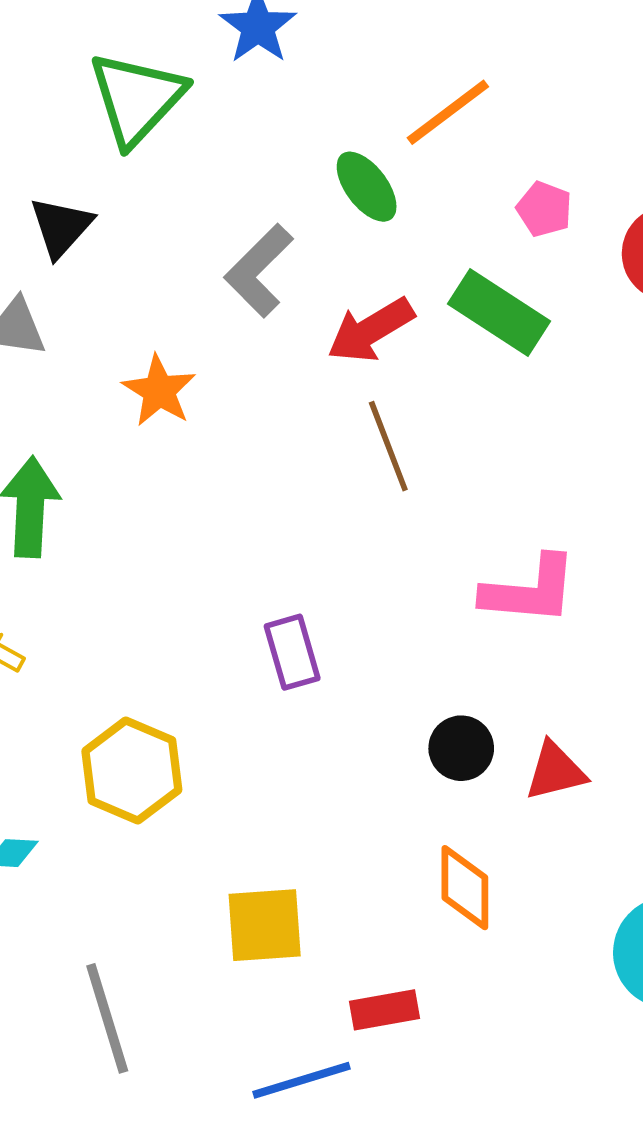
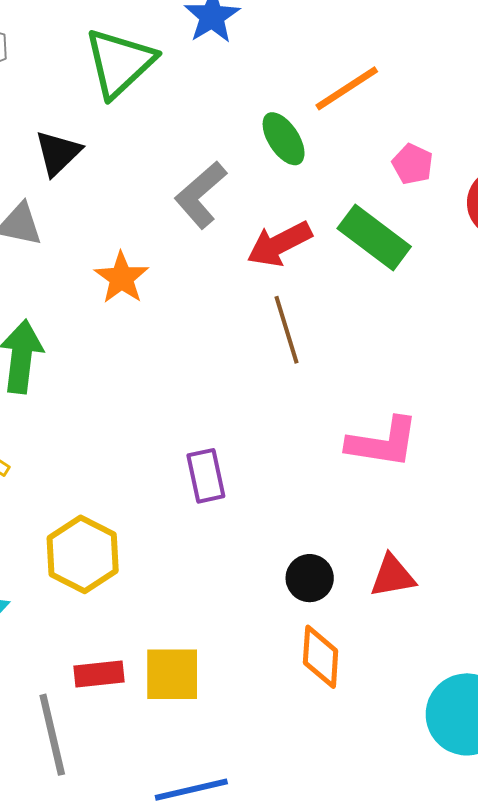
black circle: (461, 748) -> (310, 578), moved
red rectangle: (385, 1010) -> (99, 674), moved

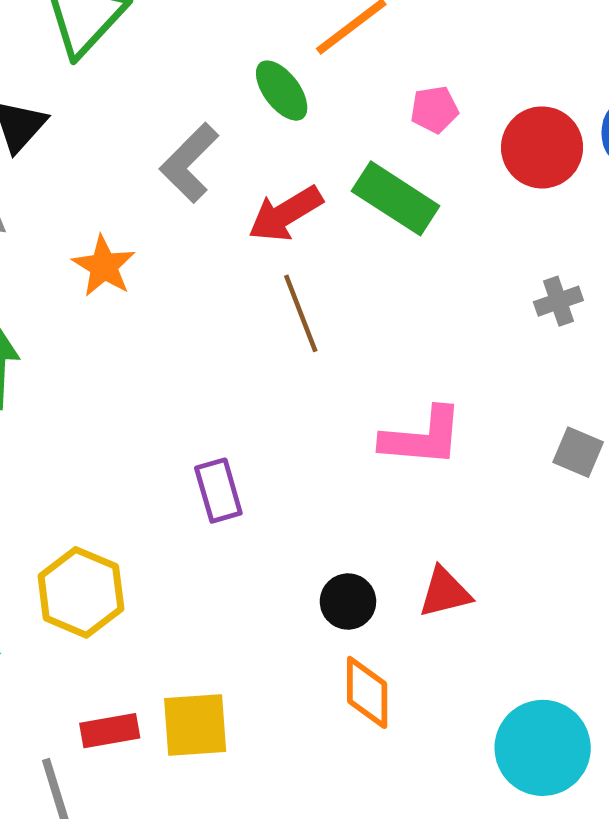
pink pentagon: (413, 164) -> (434, 110), turned -30

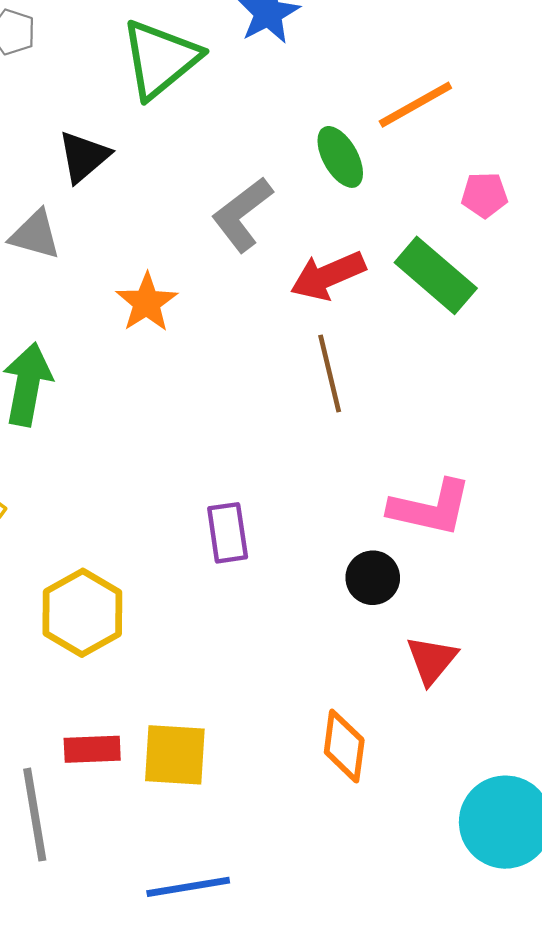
red triangle: (445, 592) -> (432, 660), turned -44
black circle: (348, 602) -> (373, 578), moved

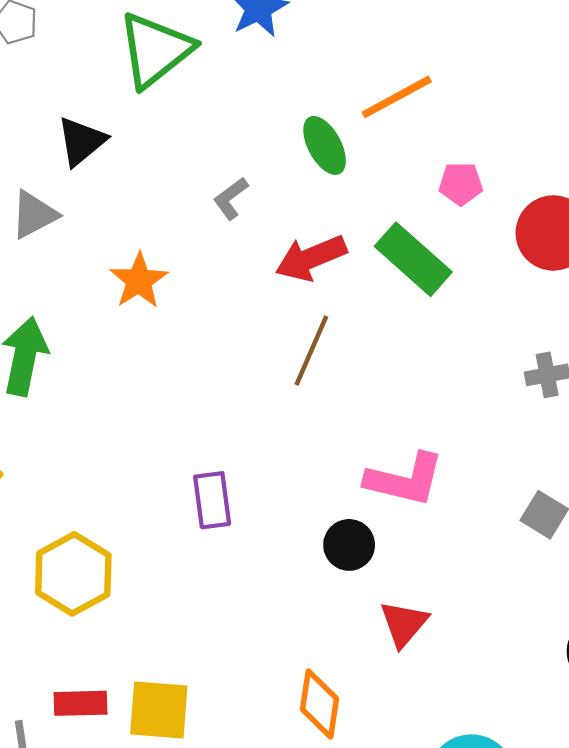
gray L-shape: (242, 214) -> (231, 198), size x0.6
gray triangle: (35, 235) -> (34, 215), turned -44
brown line: (330, 373) -> (311, 351), turned 36

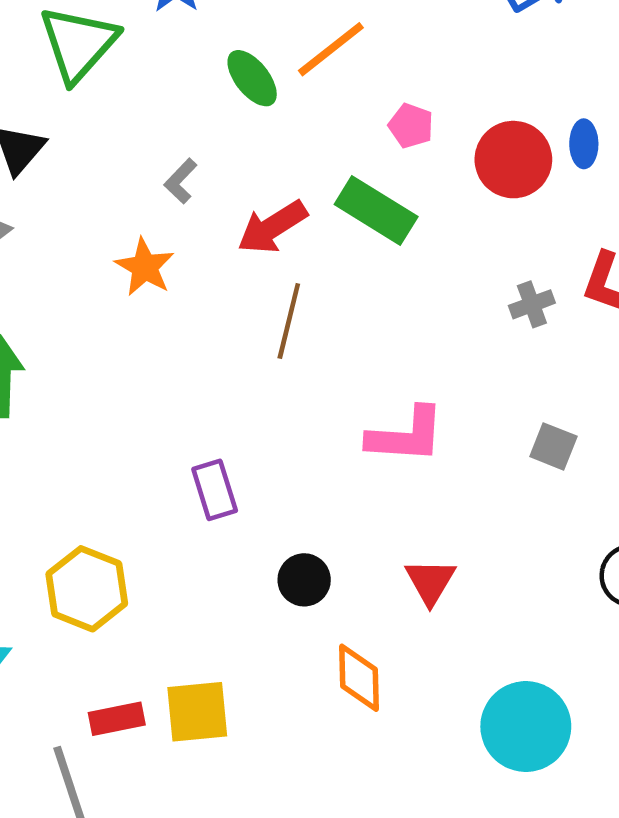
green ellipse: (325, 145) -> (252, 78), moved
pink pentagon: (461, 184) -> (411, 126), turned 30
orange star: (139, 281) -> (145, 267), moved
black circle: (349, 545) -> (304, 580), moved

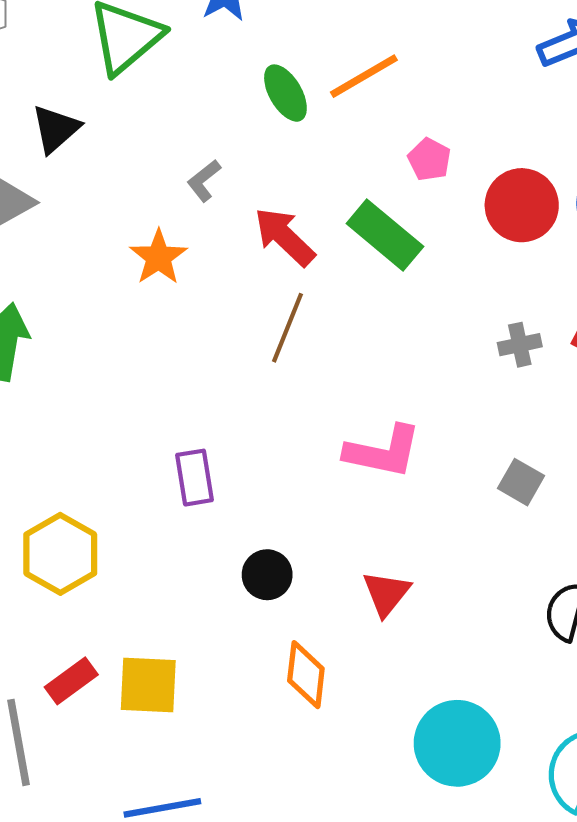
red arrow: (272, 227) -> (285, 237), turned 68
red rectangle: (117, 719) -> (71, 681), turned -33

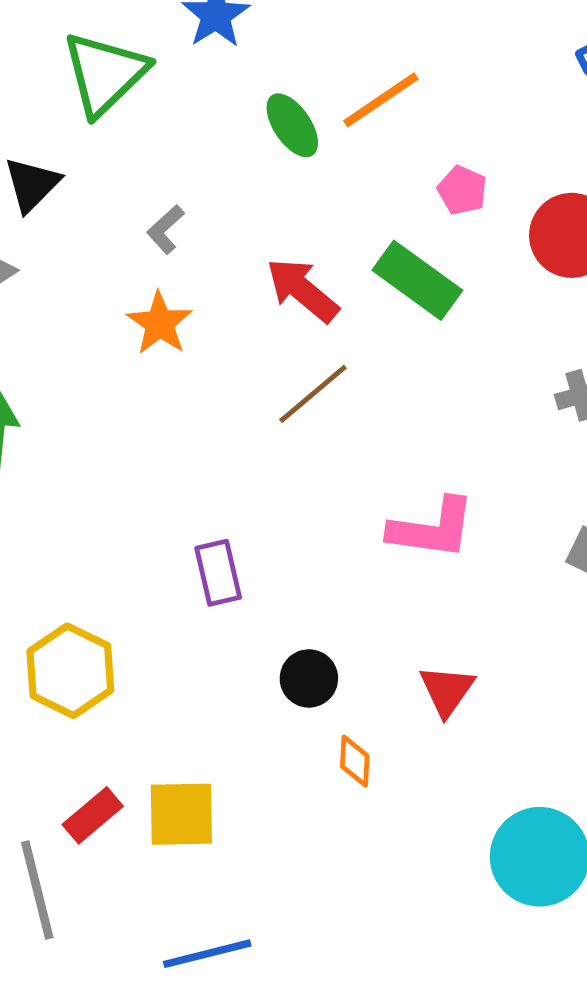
gray L-shape: (204, 181) -> (166, 229), moved
brown line: (287, 328) -> (313, 394), turned 32
orange diamond: (306, 675) -> (355, 761), moved, size x0.7

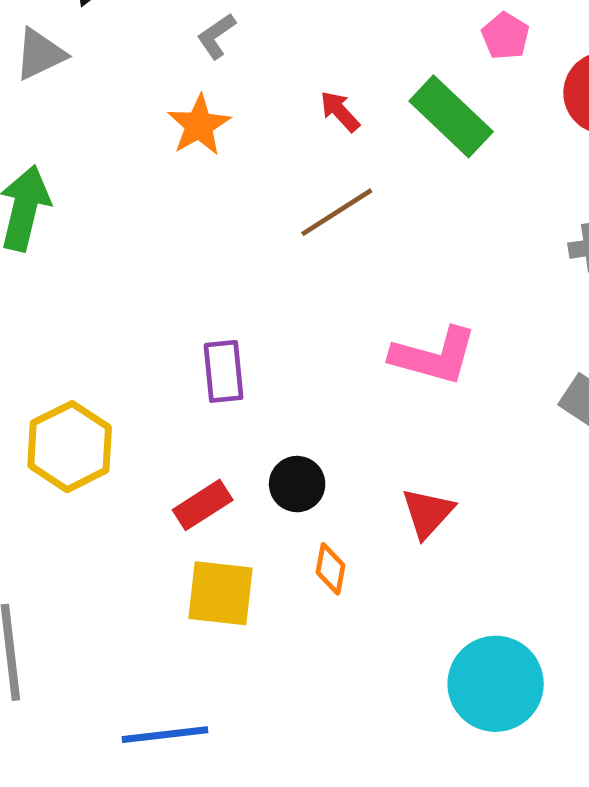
red arrow: (302, 290) -> (340, 111), size x0.6
yellow square: (181, 814) -> (221, 593), moved
red rectangle: (93, 815) -> (203, 505), moved

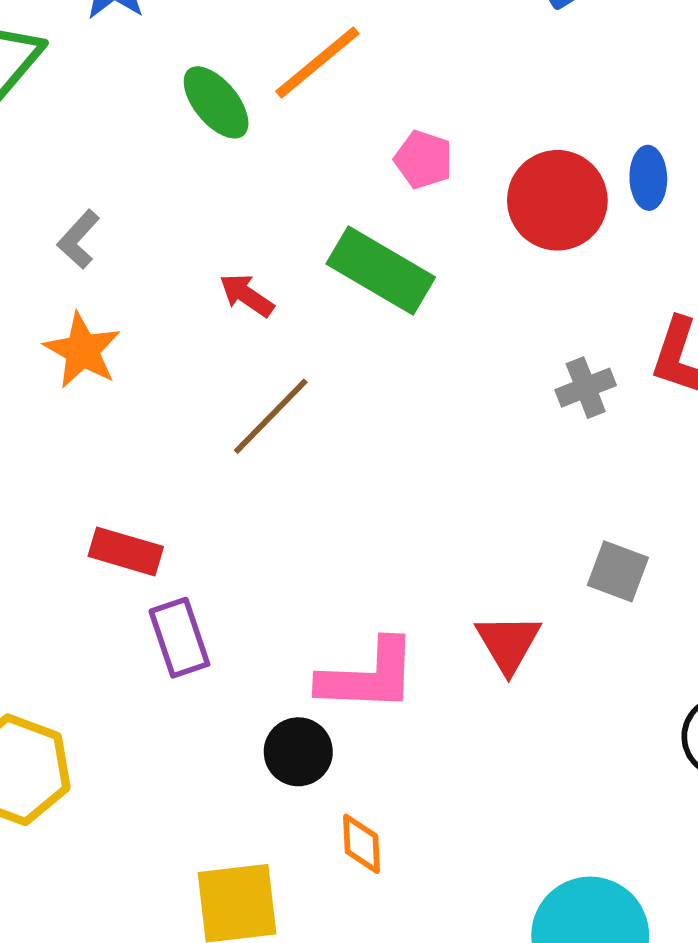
pink L-shape: (434, 356) -> (368, 676), moved
red rectangle: (203, 505) -> (126, 551), moved, turned 62
red triangle: (428, 513) -> (508, 643), moved

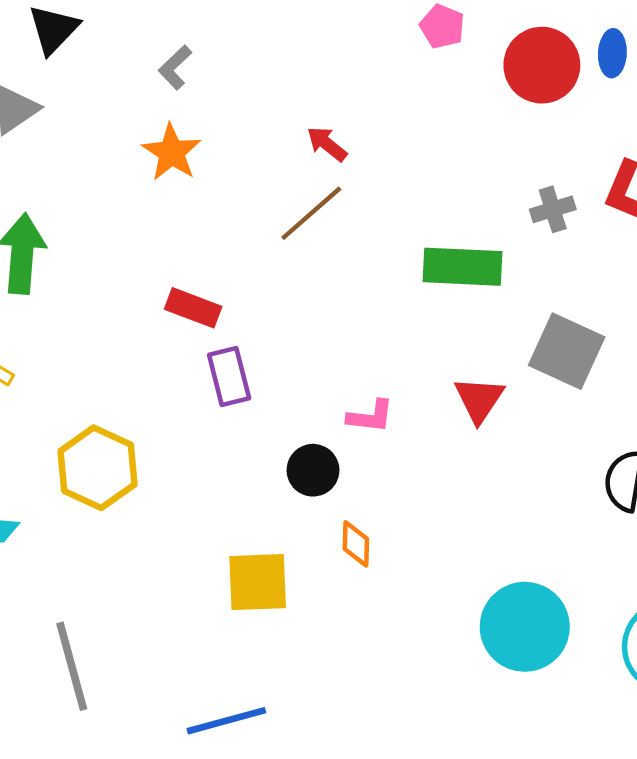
green rectangle: (381, 271) -> (463, 267), moved, turned -32
red arrow: (247, 295) -> (327, 144), moved
gray square: (618, 571) -> (567, 351), size x1.6
pink L-shape: (368, 676) -> (370, 416), size x0.6

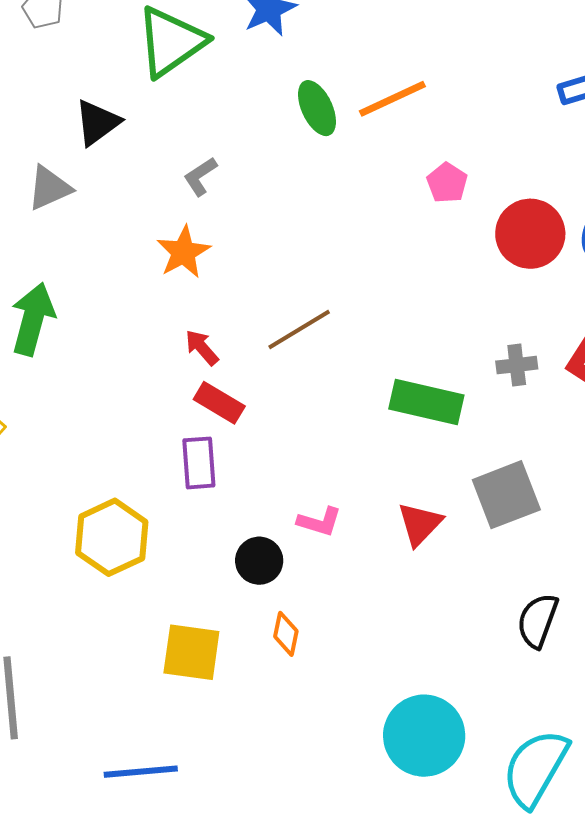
red arrow: (327, 144) -> (202, 348), moved
red rectangle: (193, 308) -> (219, 403), moved
gray square: (567, 351) -> (506, 495), turned 34
yellow hexagon: (97, 468) -> (112, 537), moved

